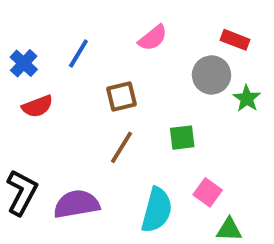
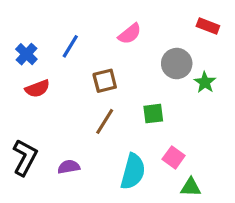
red rectangle: (235, 40) -> (208, 26), moved
purple semicircle: (77, 204) -> (69, 167), size x0.6

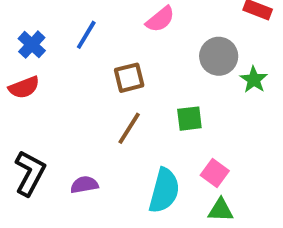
red semicircle: (37, 89) -> (24, 87), moved
green triangle: (191, 187) -> (221, 210), moved

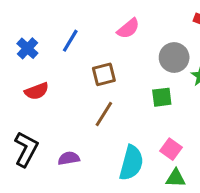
red semicircle: (24, 87) -> (37, 91), moved
green square: (189, 119) -> (162, 97), moved

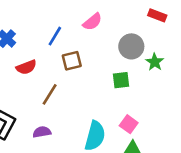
blue line: (70, 41) -> (55, 36), moved
red semicircle: (37, 91) -> (26, 67), moved
brown line: (104, 114) -> (50, 94), moved

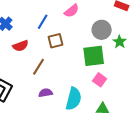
green square: (121, 80) -> (94, 56), size x1.6
pink square: (129, 124) -> (100, 80), moved
purple semicircle: (42, 132) -> (46, 93), moved

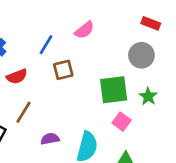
gray circle: (102, 30) -> (141, 55), moved
green star: (120, 42) -> (148, 96), moved
brown line: (39, 67) -> (23, 112), moved

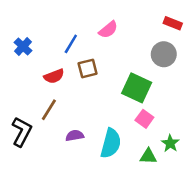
red semicircle: (17, 76) -> (54, 76), moved
green square: (114, 90) -> (137, 88), turned 32
green star: (148, 96) -> (170, 143), moved

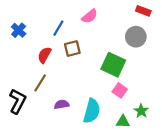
red semicircle: (54, 76) -> (44, 55), turned 140

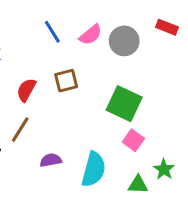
blue line: (58, 28) -> (52, 32), moved, turned -63
gray circle: (136, 37) -> (124, 41), moved

